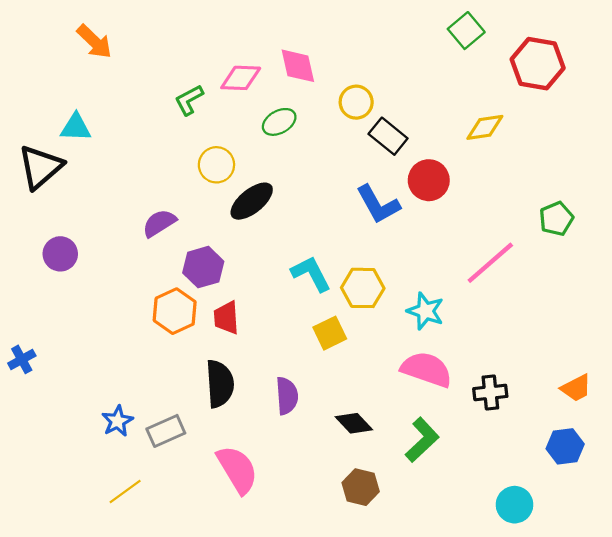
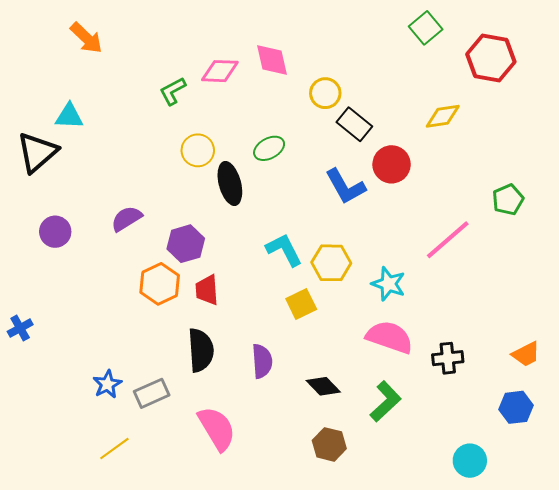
green ellipse: (279, 122) -> (269, 148), moved
black ellipse: (252, 201) -> (230, 183), turned -66
purple semicircle: (159, 223) -> (126, 219), moved

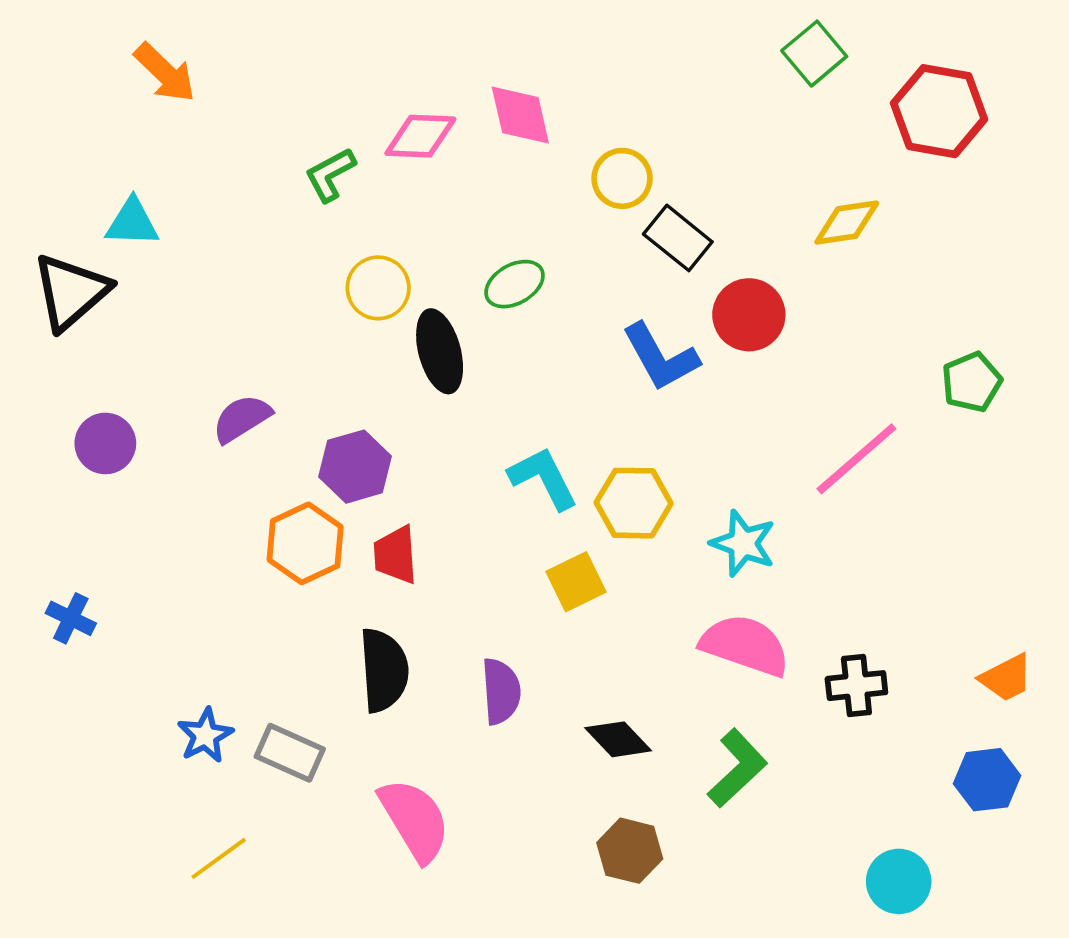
blue cross: (20, 328) -> (71, 618), moved, turned -35
gray rectangle: (152, 393) -> (290, 753), turned 48

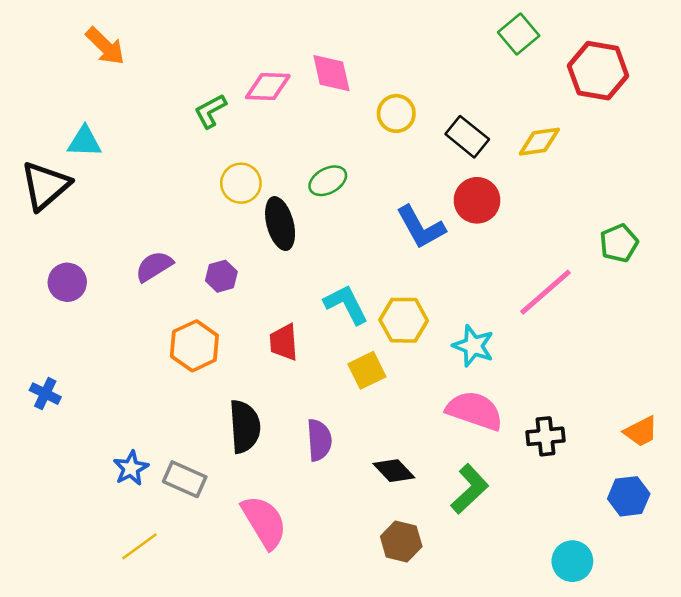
black rectangle: (678, 238) -> (467, 137), moved
purple hexagon: (355, 467) -> (221, 276), moved, size x0.7
red trapezoid: (395, 555) -> (284, 342), moved

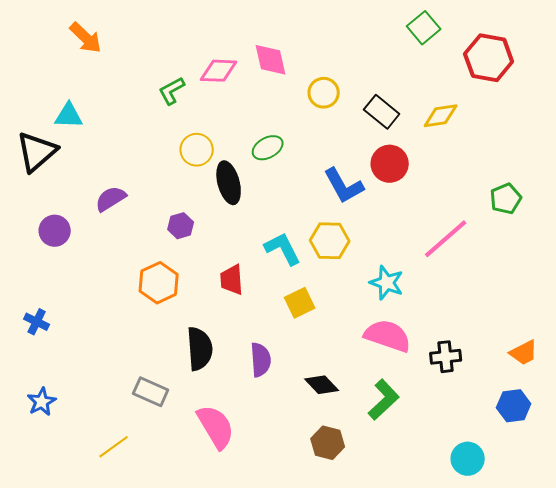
purple semicircle: (154, 266) -> (111, 199), moved
yellow hexagon: (404, 320) -> (330, 241), moved
blue star: (131, 468) -> (42, 402), moved

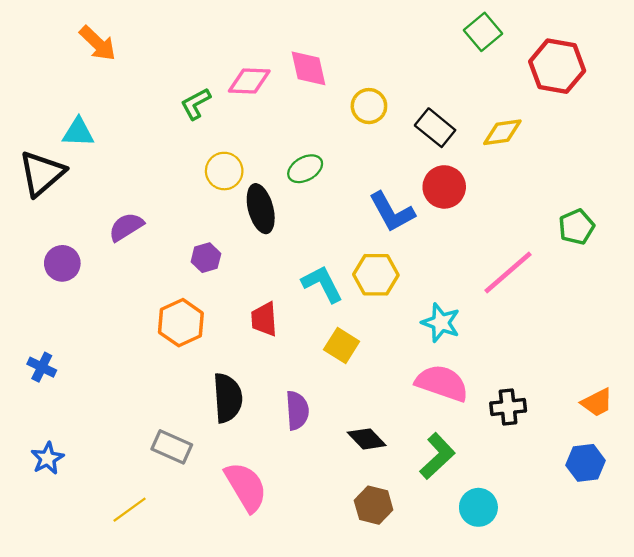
yellow square: (300, 303) -> (342, 345), turned -32
cyan circle: (468, 459) -> (478, 507), moved

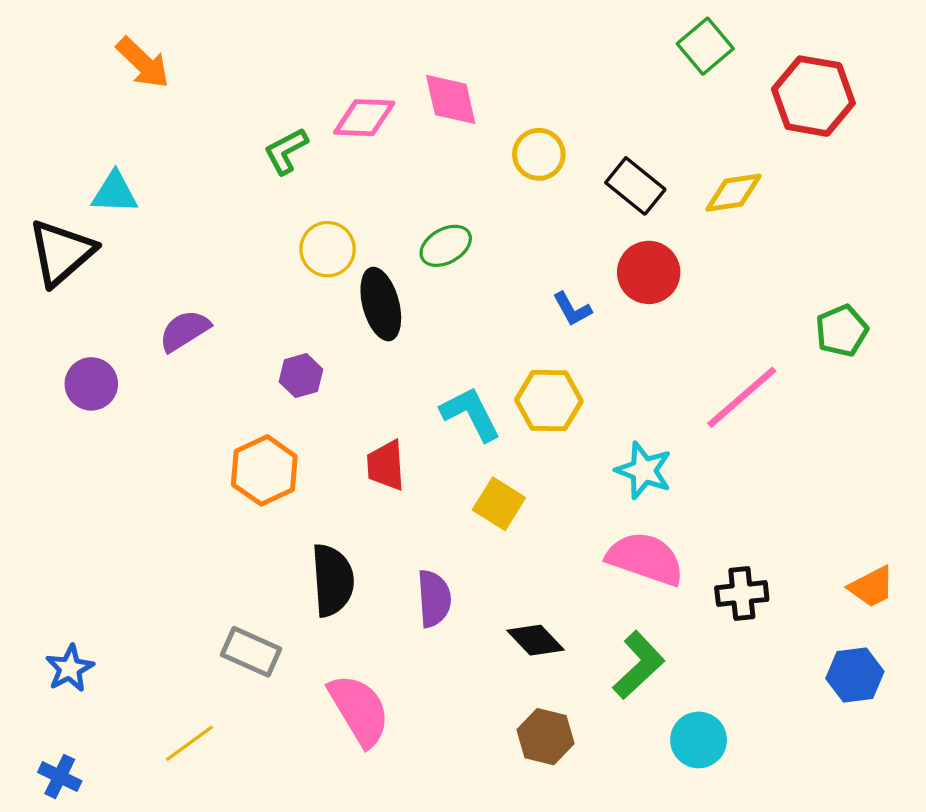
blue L-shape: (392, 212) -> (572, 309), size x0.6
blue cross: (42, 367) -> (60, 777), moved

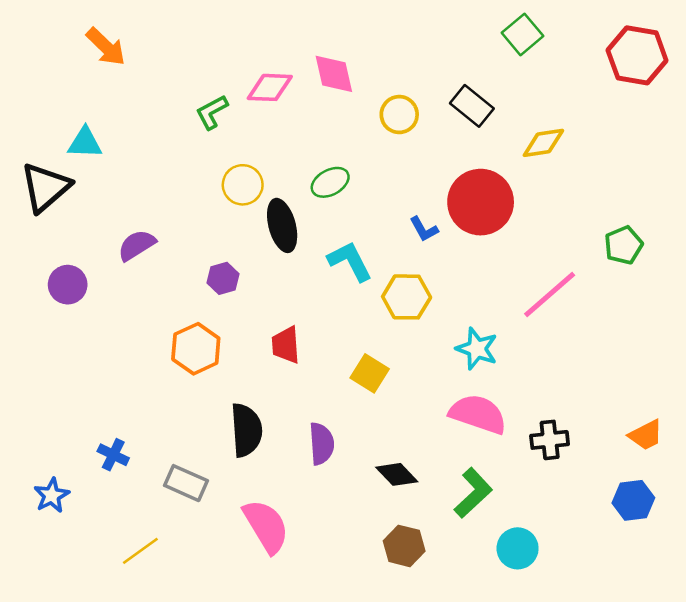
red hexagon: (813, 96) -> (637, 55), moved
black rectangle: (635, 186) -> (472, 106), moved
red circle: (649, 272) -> (481, 202), size x1.4
cyan L-shape: (471, 414) -> (350, 261), moved
blue cross: (60, 777) -> (113, 455), moved

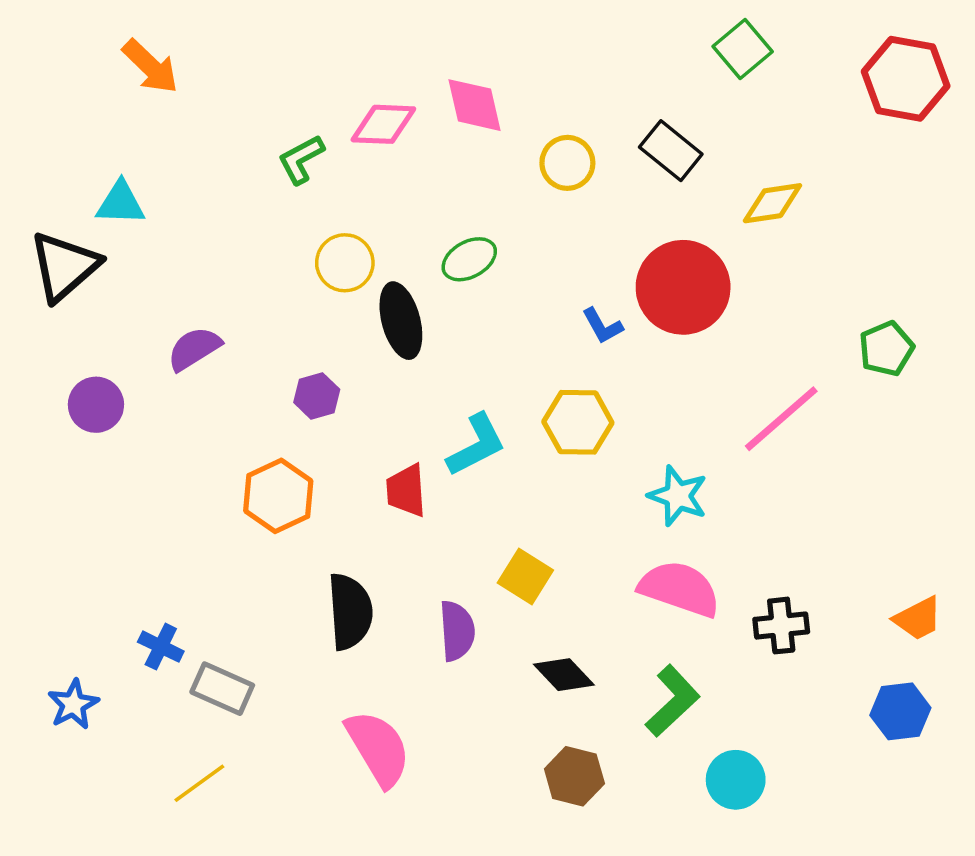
cyan L-shape: (350, 261) -> (476, 445), moved, turned 90
yellow square: (370, 373) -> (525, 576), moved
gray rectangle: (186, 483) -> (222, 689), moved

